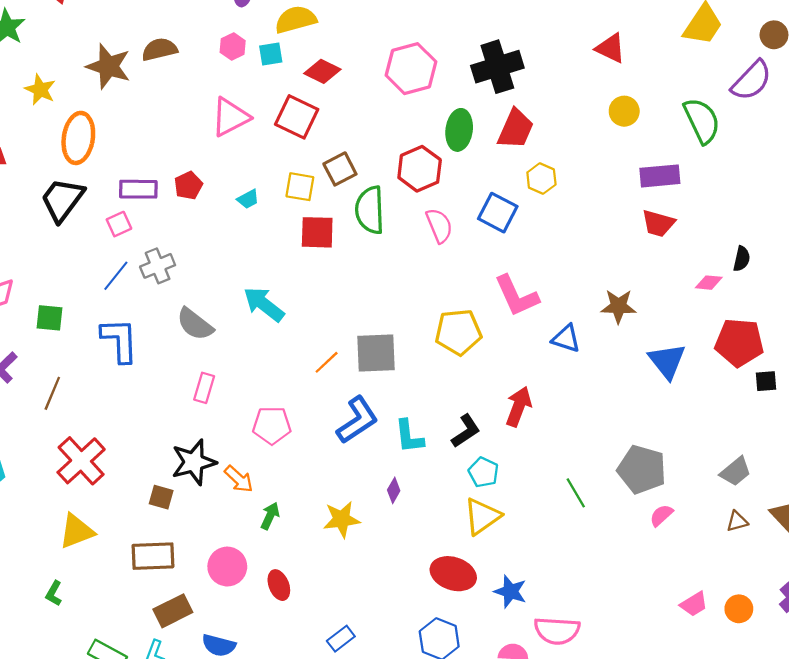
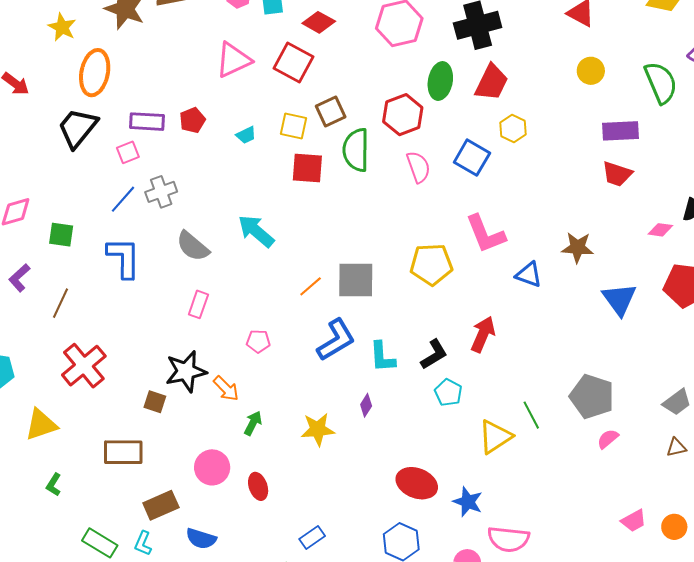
pink pentagon: (272, 425) -> (258, 341), size x0.7
yellow triangle: (482, 516) -> (495, 437), moved
yellow triangle: (77, 531) -> (41, 425), moved
brown rectangle: (153, 556) -> (123, 452), moved

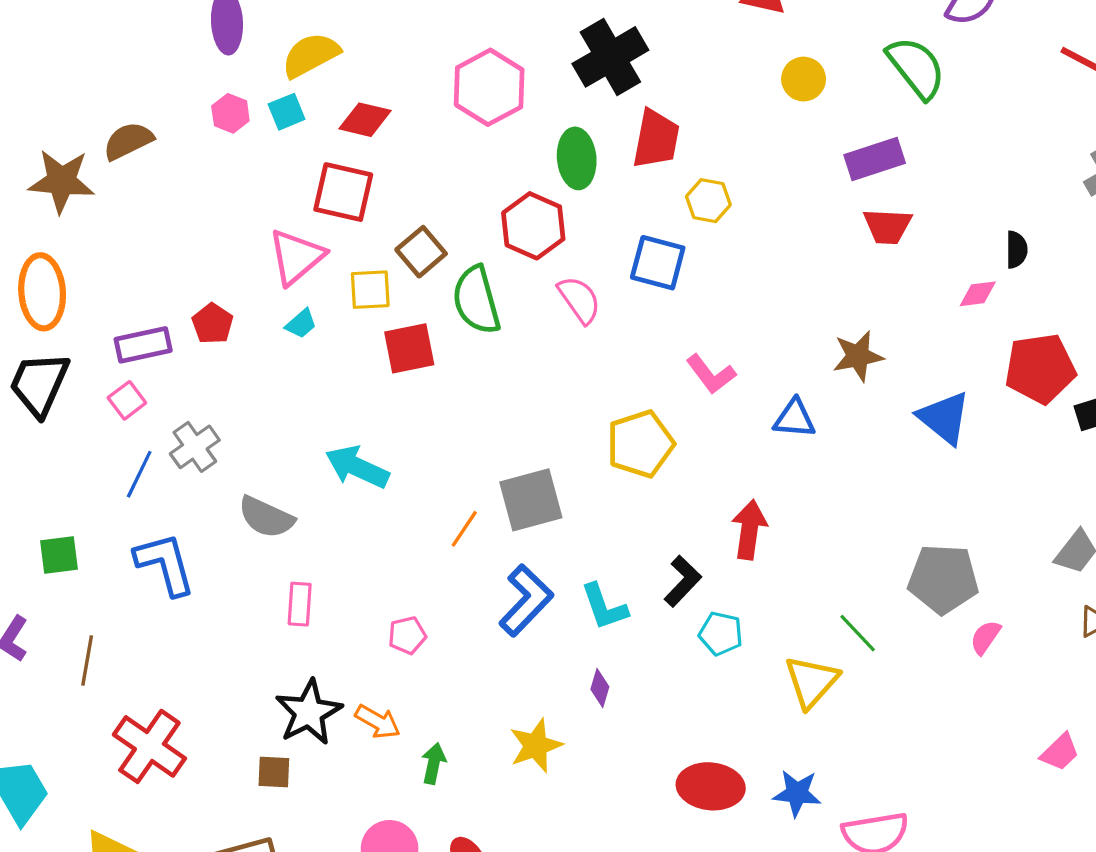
pink triangle: (233, 60) -> (296, 257), moved
pink L-shape: (486, 234) -> (711, 374), size x0.7

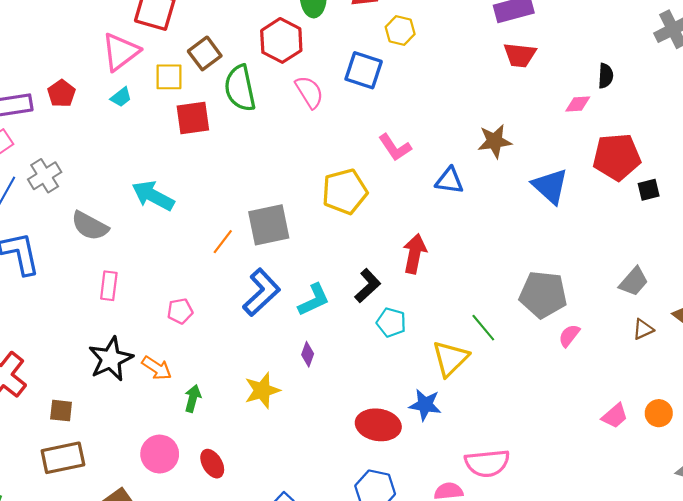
cyan L-shape: (604, 607) -> (314, 300), turned -99
brown square: (274, 772) -> (61, 411), moved
blue star: (797, 793) -> (425, 405), moved

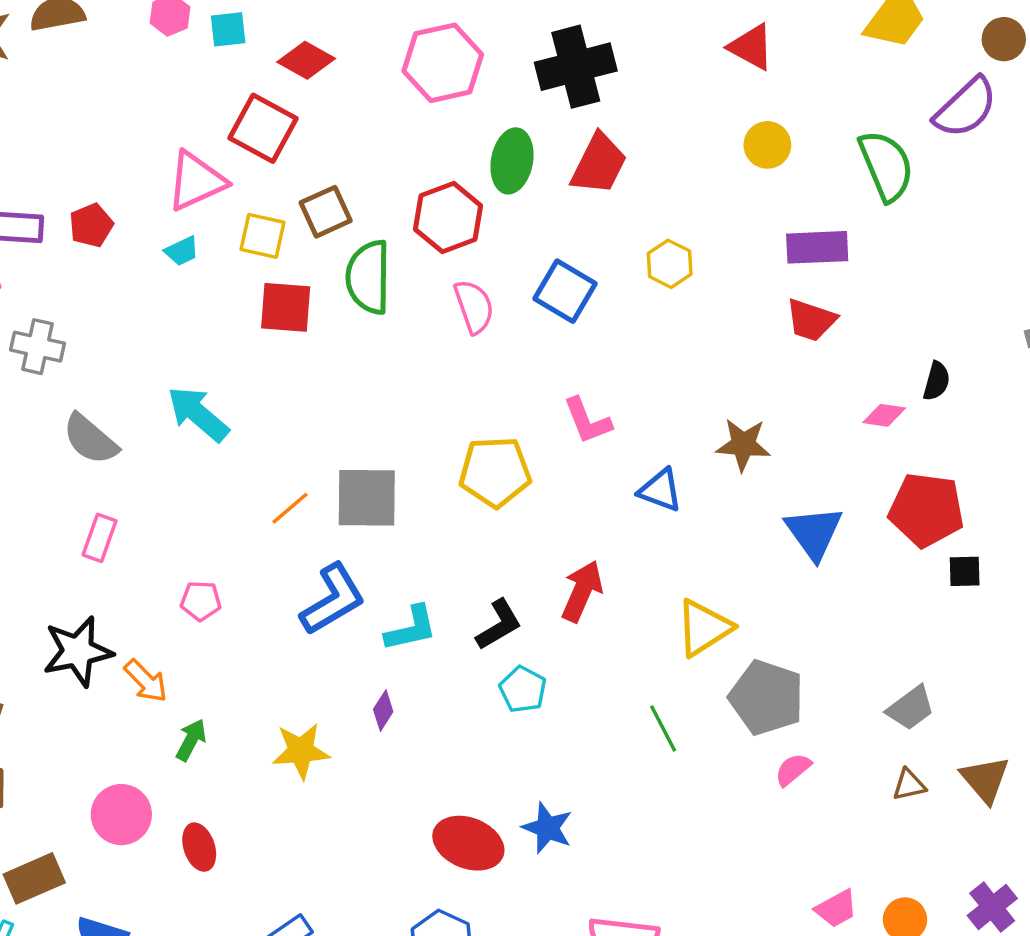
yellow hexagon: (400, 31) -> (670, 264), moved
gray cross: (45, 176) -> (37, 347), turned 32
yellow triangle: (450, 358) -> (704, 628), moved

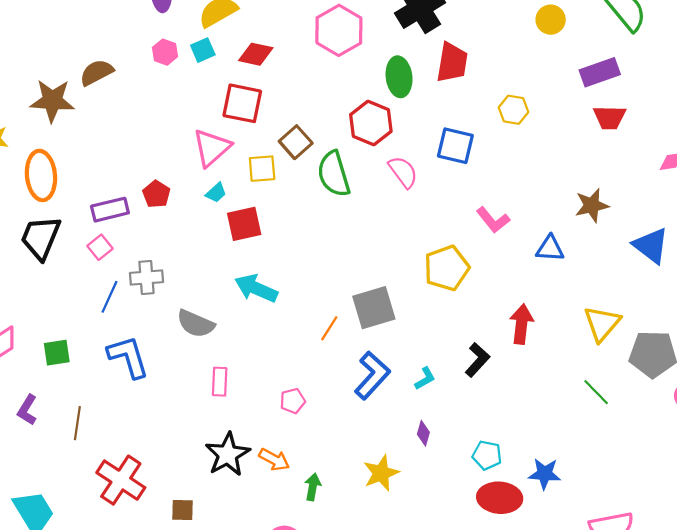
red square: (286, 307) -> (244, 224), moved
cyan L-shape: (411, 629) -> (425, 379), size x0.7
cyan pentagon: (523, 689) -> (487, 455), moved

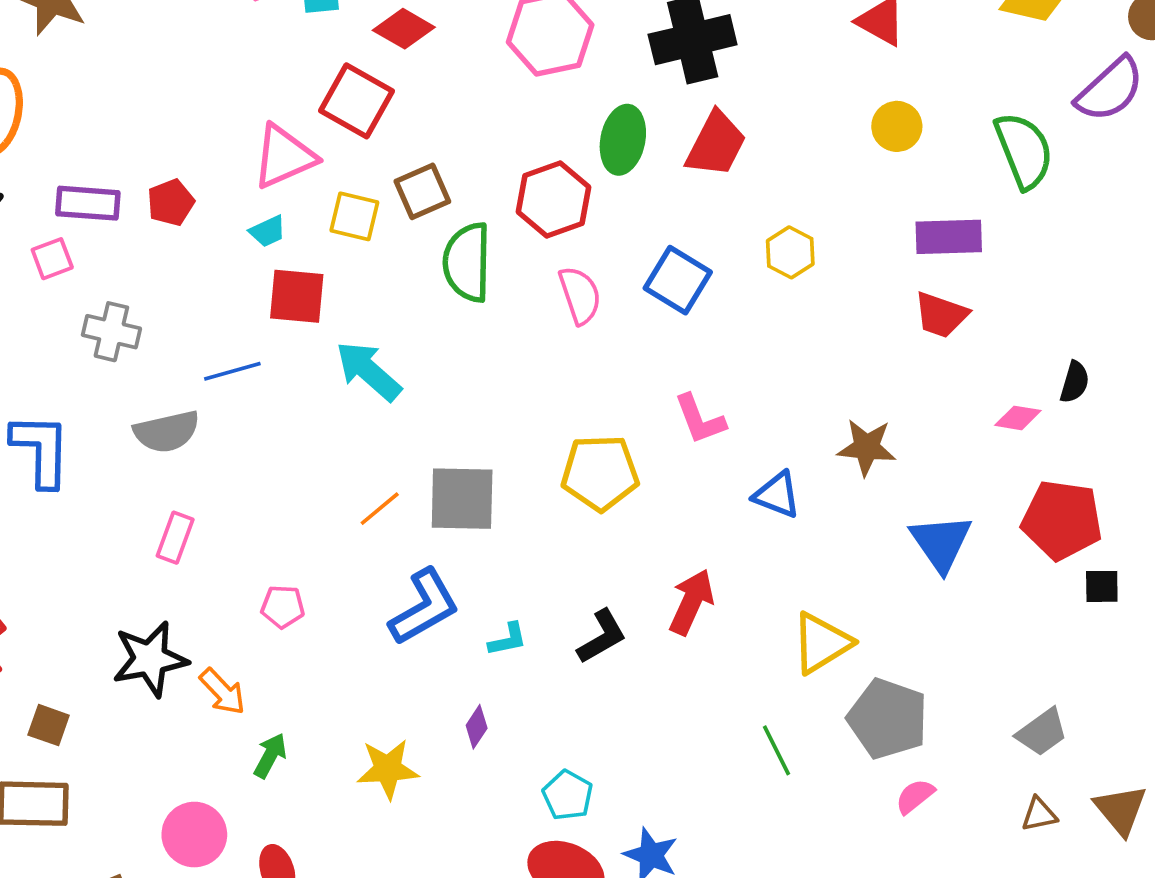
cyan arrow: (256, 288) -> (369, 371), moved
blue line: (109, 297) -> (232, 371), moved, turned 32
gray semicircle: (196, 324) -> (167, 432), turned -54

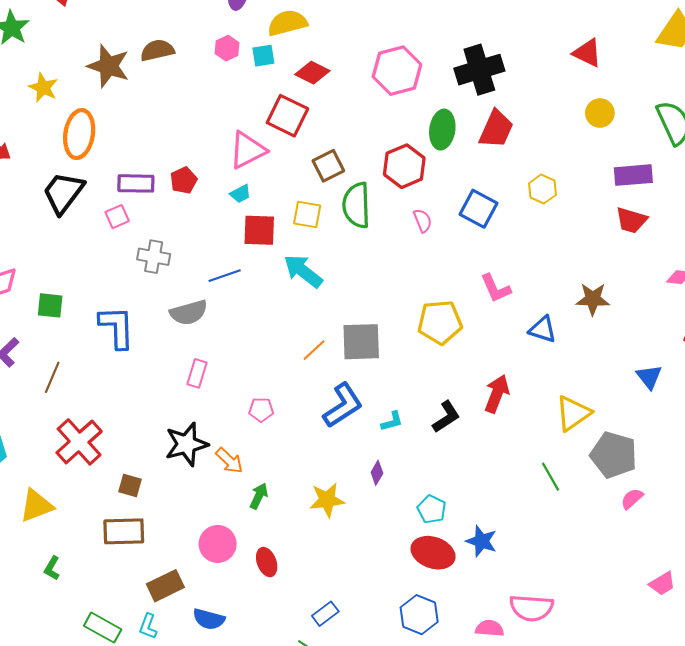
yellow square: (354, 216) -> (307, 214), moved
pink semicircle: (580, 295) -> (423, 221), size x0.7
blue triangle: (941, 543) -> (649, 377), moved, size x0.7

